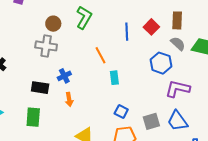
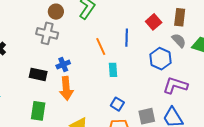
blue line: (127, 32) -> (127, 38), moved
orange arrow: (69, 99) -> (66, 88), size x1.6
green rectangle: (33, 117) -> (38, 111), moved

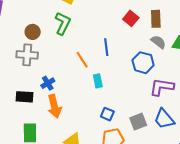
red square: (154, 22) -> (131, 18), moved

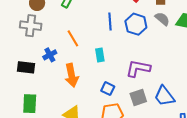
orange line: (82, 60) -> (73, 38), moved
blue hexagon: (143, 63) -> (136, 24), moved
purple L-shape: (162, 87) -> (138, 68), moved
orange arrow: (54, 106) -> (72, 75), moved

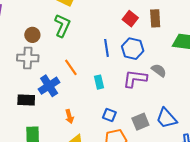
gray semicircle: (162, 19) -> (159, 70), moved
blue cross: (50, 55) -> (49, 86), size x1.5
purple L-shape: (138, 68) -> (135, 79), moved
orange arrow: (72, 75) -> (69, 116), moved, size x0.6

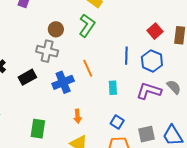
black rectangle: (26, 100) -> (27, 77), moved, turned -42

